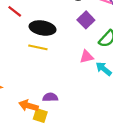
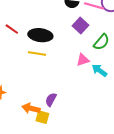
red line: (15, 11) -> (12, 29), moved
purple semicircle: (50, 97) -> (51, 100), turned -56

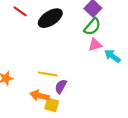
black ellipse: (40, 35) -> (50, 18), turned -40
green semicircle: (101, 42) -> (92, 27), moved
yellow line: (37, 53) -> (48, 74), moved

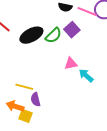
green semicircle: (92, 27) -> (53, 35), moved
purple semicircle: (61, 86) -> (35, 99), turned -48

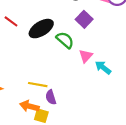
green semicircle: (53, 35) -> (65, 40), moved, turned -90
pink triangle: (71, 64) -> (86, 56), turned -32

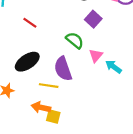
red line: (11, 21) -> (30, 23), moved
black ellipse: (41, 29) -> (27, 62), moved
purple semicircle: (51, 97) -> (63, 69), moved, size x1.6

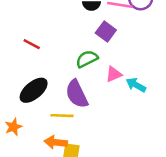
green semicircle: (75, 40) -> (87, 59), turned -60
pink triangle: (96, 56) -> (114, 74), turned 32

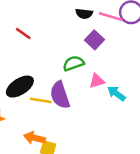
red line: (32, 44) -> (23, 33), moved
yellow line: (62, 116) -> (41, 100), moved

